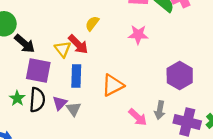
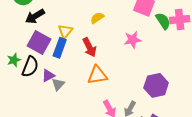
pink star: (138, 35) -> (133, 40), turned -30
black arrow: (25, 44) -> (35, 16), turned 90
red arrow: (78, 44) -> (89, 47), moved
blue rectangle: (76, 76) -> (60, 48), moved

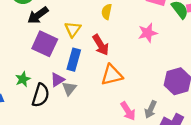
yellow semicircle: (97, 18) -> (107, 12), turned -40
blue rectangle: (60, 48) -> (74, 60), moved
green star: (14, 60) -> (23, 79), moved
black semicircle: (30, 67) -> (41, 95), moved

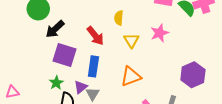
yellow triangle: (73, 29) -> (131, 41), moved
red arrow: (101, 45) -> (95, 36), moved
green star: (23, 79) -> (56, 83), moved

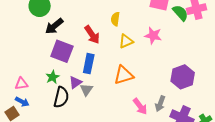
pink star: (159, 33) -> (153, 36), turned 30
yellow triangle: (131, 41) -> (126, 41), turned 35
pink triangle: (12, 92) -> (21, 84), moved

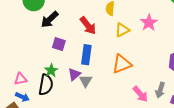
pink star: (153, 36) -> (149, 23), turned 30
purple square: (62, 51) -> (59, 44), size x0.6
black semicircle: (61, 97) -> (46, 85), moved

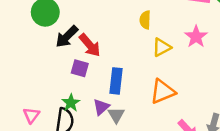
red arrow: (88, 26) -> (90, 45), moved
pink triangle: (20, 79) -> (31, 115), turned -40

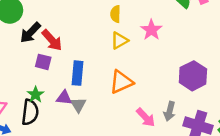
yellow semicircle: (145, 20) -> (115, 14), moved
purple triangle: (101, 107) -> (64, 98), turned 49

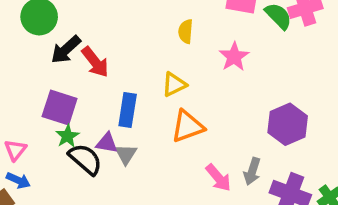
yellow triangle: (119, 41) -> (174, 84), moved
purple square: (43, 62) -> (60, 108), moved, size x1.5
black semicircle: (30, 112) -> (85, 159), moved, turned -60

